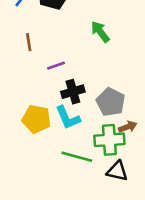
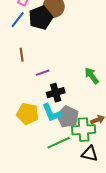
green arrow: (100, 32) -> (92, 76), moved
gray pentagon: (111, 102) -> (68, 117), moved
green line: (77, 157) -> (59, 143), turned -40

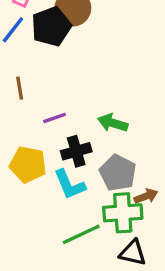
green arrow: (92, 76) -> (113, 123), moved, turned -36
yellow pentagon: (28, 114) -> (28, 165), moved
gray pentagon: (68, 117) -> (118, 173), moved

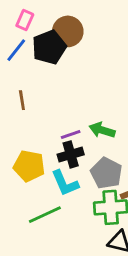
purple line: (55, 118) -> (71, 134), moved
green line: (81, 234) -> (45, 215), moved

